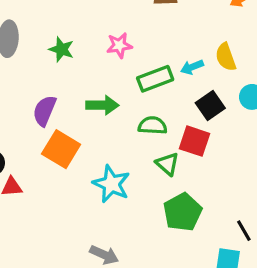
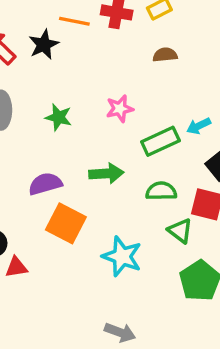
purple semicircle: (44, 111) -> (45, 184), turned 56

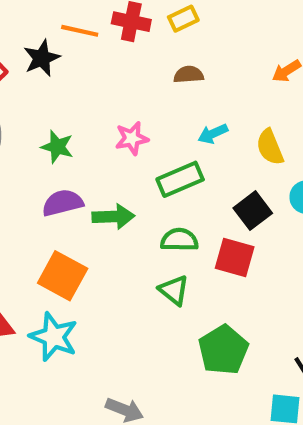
cyan arrow: (199, 126) -> (213, 134), moved
purple semicircle: (45, 184) -> (63, 203), moved
green triangle: (180, 231) -> (174, 290), moved
cyan star: (122, 256) -> (54, 337), moved

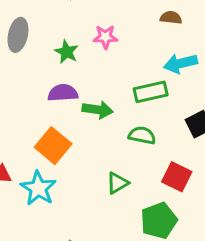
cyan arrow: (213, 134) -> (180, 63), size x1.5
pink star: (132, 138) -> (105, 37), moved
red square: (235, 258) -> (177, 177), moved
green triangle: (174, 290) -> (117, 183), moved, turned 40

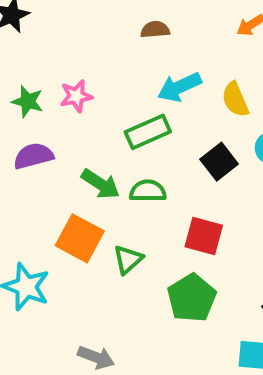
pink star: (105, 37) -> (76, 96), moved
green arrow: (98, 110) -> (100, 184), moved, turned 36
orange square: (53, 146) -> (80, 238), moved

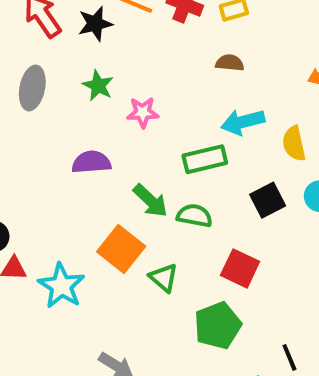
green star: (28, 101) -> (98, 86), moved
green triangle: (128, 259) -> (164, 278), turned -48

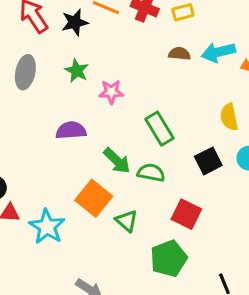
cyan arrow: (243, 122) -> (218, 52), moved
green rectangle: (205, 159) -> (160, 129), turned 72

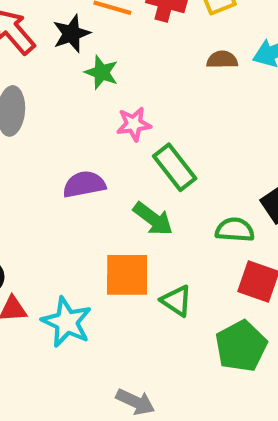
green star: (77, 71) -> (102, 72), moved
green rectangle: (160, 129) -> (175, 167), moved
green semicircle: (151, 173) -> (235, 230), moved
orange square: (94, 198) -> (127, 275), turned -32

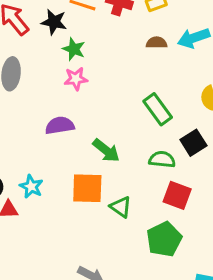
black star: (71, 34) -> (54, 22), turned 30
pink star: (134, 124) -> (76, 79), moved
green rectangle: (175, 167) -> (158, 109), moved
cyan star: (67, 322) -> (31, 187), moved, size x0.7

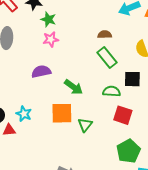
brown semicircle: (157, 43) -> (105, 34), moved
black square: (193, 143) -> (132, 79), turned 36
green triangle: (121, 207) -> (85, 125), turned 35
green pentagon: (164, 239) -> (128, 151), moved

